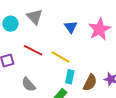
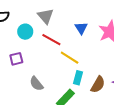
cyan circle: (10, 24) -> (25, 32), moved
red line: (33, 50) -> (51, 40), moved

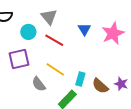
yellow line: (70, 58) -> (55, 69), moved
purple square: (16, 59) -> (19, 59), size x1.5
brown semicircle: (98, 84) -> (100, 86), turned 102

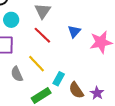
cyan circle: (28, 32) -> (11, 20), moved

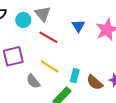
cyan circle: (11, 20) -> (23, 20), moved

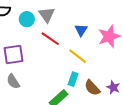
yellow line: (50, 66) -> (78, 56), moved
gray semicircle: (33, 81) -> (13, 81), moved

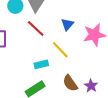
cyan rectangle: (73, 79) -> (41, 64), moved, turned 48

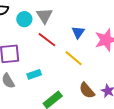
cyan rectangle: (41, 64) -> (34, 74), moved

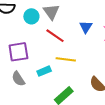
yellow line: (74, 58) -> (66, 59), moved, turned -30

